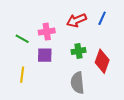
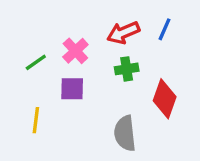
pink cross: (47, 32) -> (75, 51), turned -35
green line: (22, 39) -> (36, 62), turned -64
green cross: (78, 51) -> (127, 69), moved

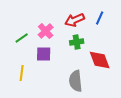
red diamond: (165, 99) -> (100, 60), turned -40

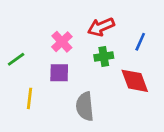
blue line: (100, 18) -> (140, 42), moved
green line: (22, 38) -> (16, 59), moved
gray semicircle: (76, 81) -> (85, 106), moved

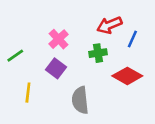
red arrow: (101, 27) -> (109, 25), moved
purple square: (59, 73) -> (56, 68), turned 36
red diamond: (135, 81) -> (127, 76), turned -40

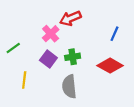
red arrow: (109, 25) -> (70, 18), moved
green cross: (98, 53) -> (73, 57), moved

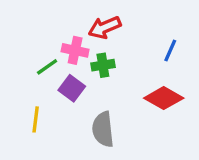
pink cross: (51, 34) -> (75, 50), turned -35
green line: (13, 48) -> (47, 67), moved
green cross: (73, 57) -> (103, 65), moved

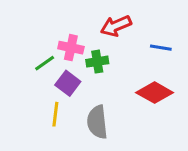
red arrow: (105, 27) -> (116, 26), moved
blue line: (170, 50) -> (161, 48), turned 75
yellow line: (36, 119) -> (55, 114), moved

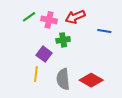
pink cross: (71, 48) -> (49, 20), moved
green line: (45, 63) -> (29, 17), moved
red diamond: (155, 93) -> (91, 80), moved

